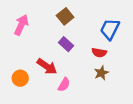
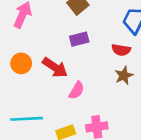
purple rectangle: (66, 44) -> (79, 39), turned -56
orange circle: (20, 78) -> (21, 63), moved

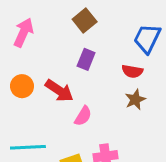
purple rectangle: (79, 39) -> (86, 59), turned -54

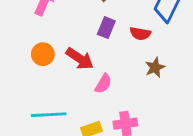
red semicircle: (132, 71) -> (140, 34), moved

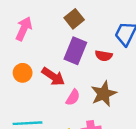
purple rectangle: (106, 28) -> (75, 51), size x1.5
brown star: (155, 67) -> (104, 94), moved, size x1.5

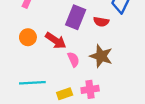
brown star: (104, 94) -> (101, 56), turned -30
pink semicircle: (73, 97) -> (73, 59), turned -56

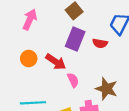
brown star: (101, 56) -> (107, 89), moved

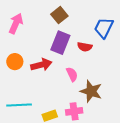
red arrow: (56, 62) -> (41, 65), turned -48
pink semicircle: (73, 80) -> (72, 74), moved

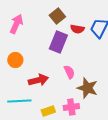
red semicircle: (85, 47) -> (77, 29), moved
red arrow: (41, 65) -> (38, 80), moved

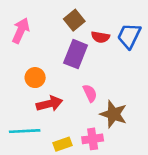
orange circle: (15, 60) -> (35, 78), moved

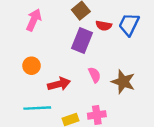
orange circle: (35, 78) -> (32, 66), moved
brown star: (113, 114) -> (123, 82), moved

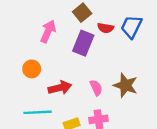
pink arrow: (34, 20) -> (48, 31), moved
pink semicircle: (95, 75) -> (96, 88), moved

